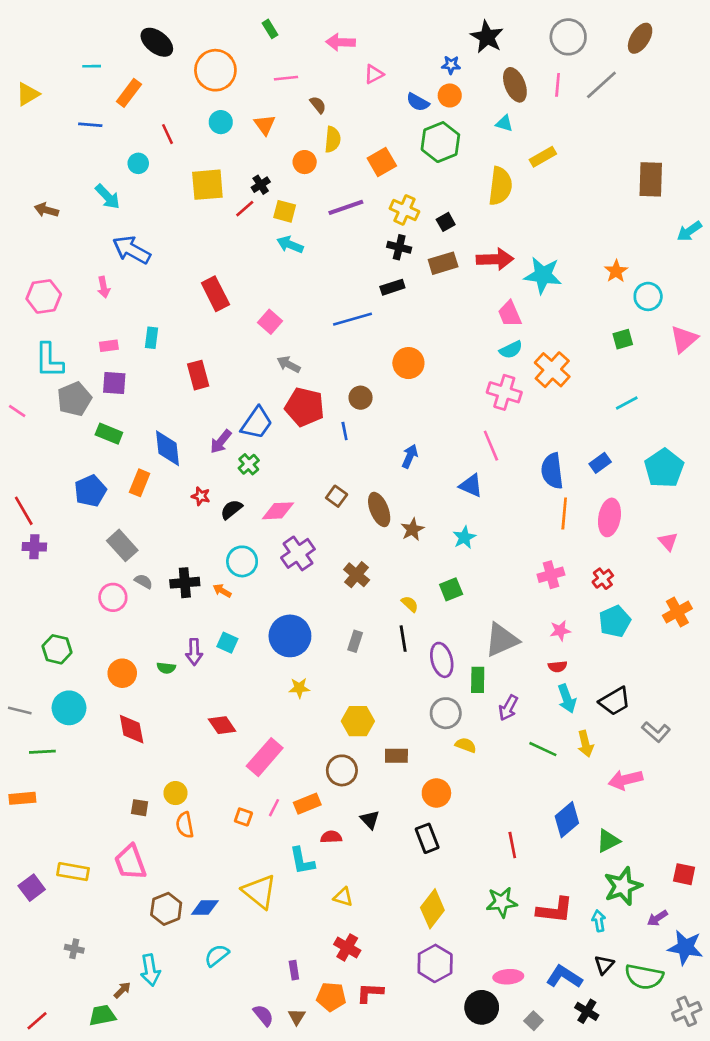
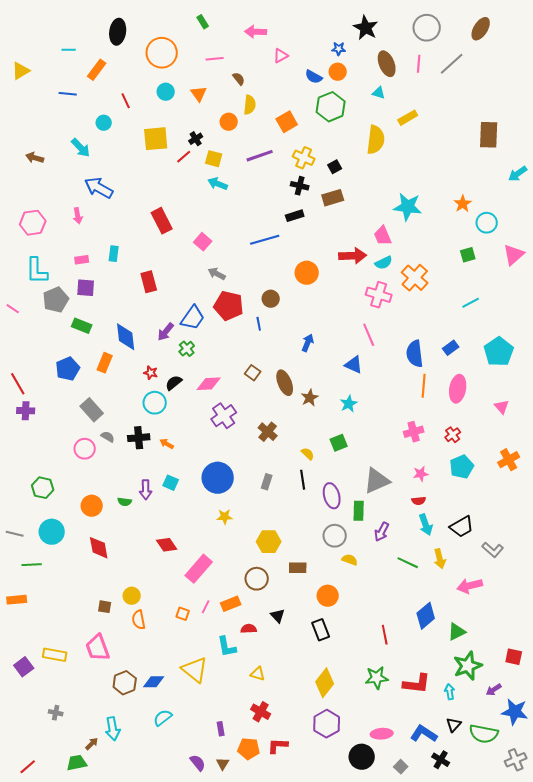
black ellipse: (157, 42) -> (118, 32), turned 60
red arrow: (495, 259) -> (353, 256), moved
cyan circle: (242, 561) -> (155, 403), moved

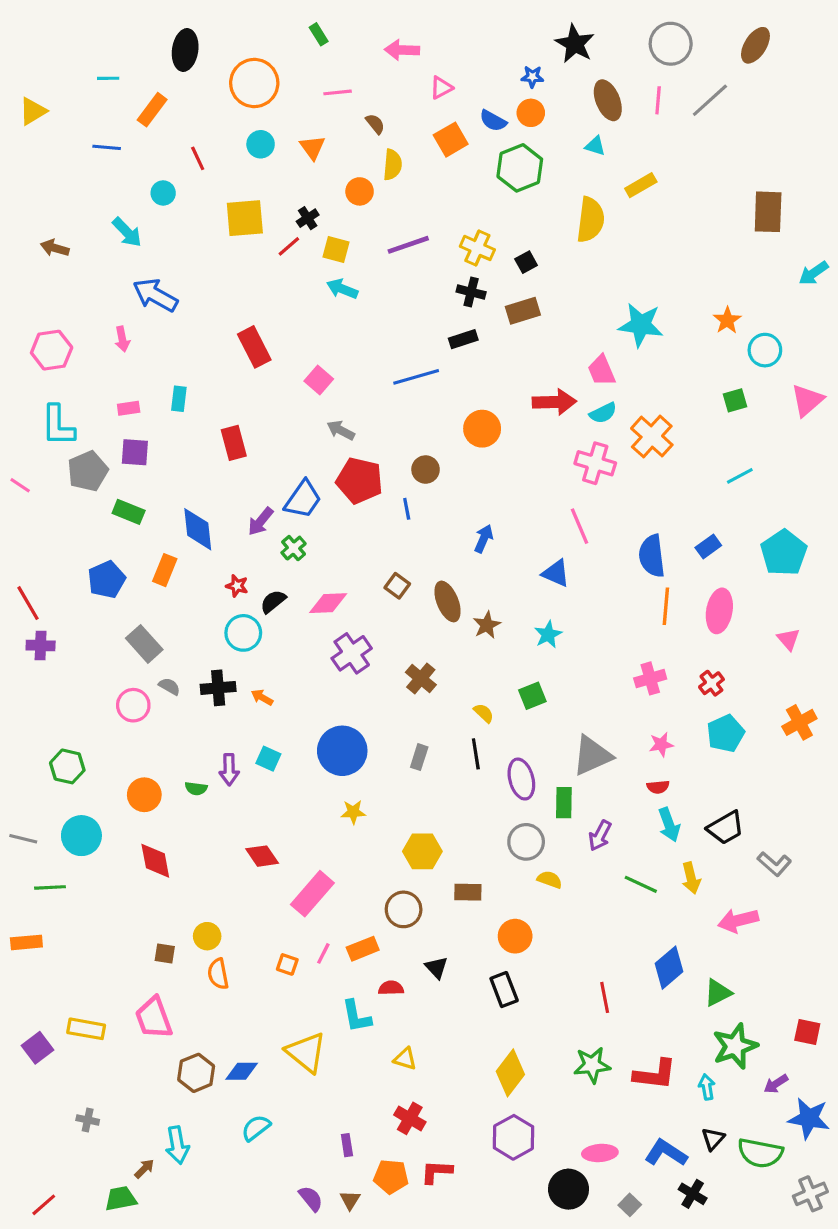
orange square: (287, 122) -> (451, 140), moved

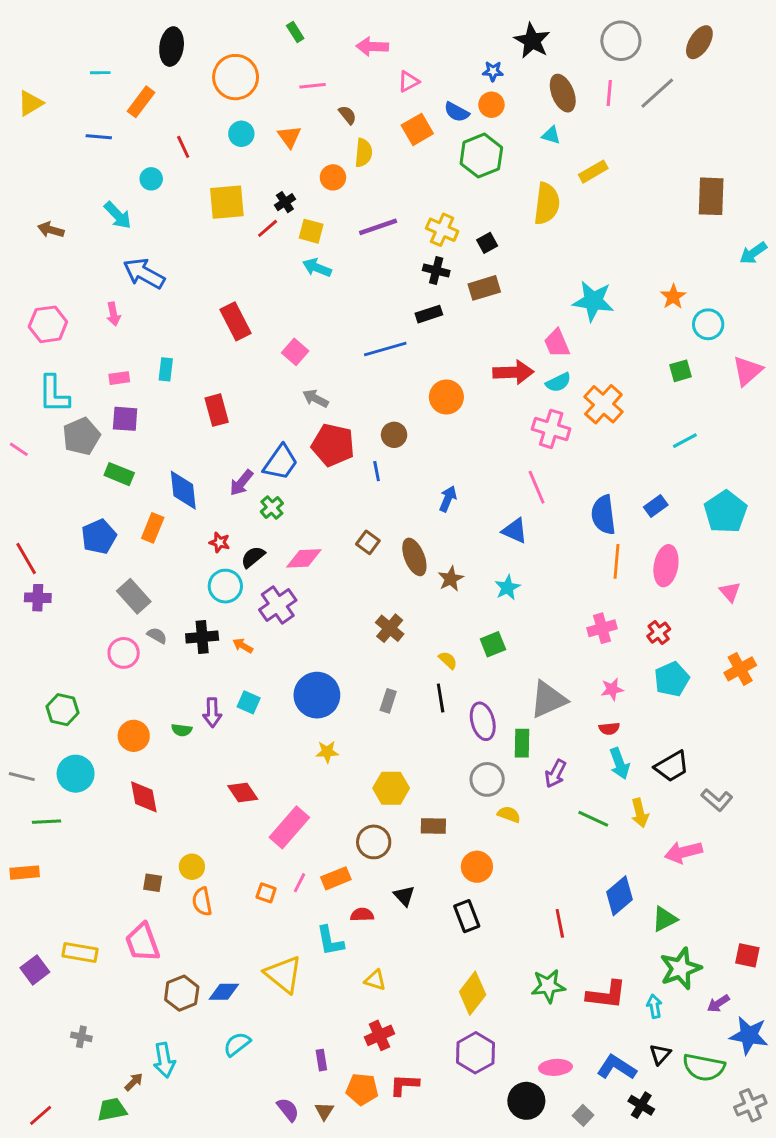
purple cross: (352, 653) -> (278, 605), moved
red cross: (410, 1118) -> (379, 1035), turned 36

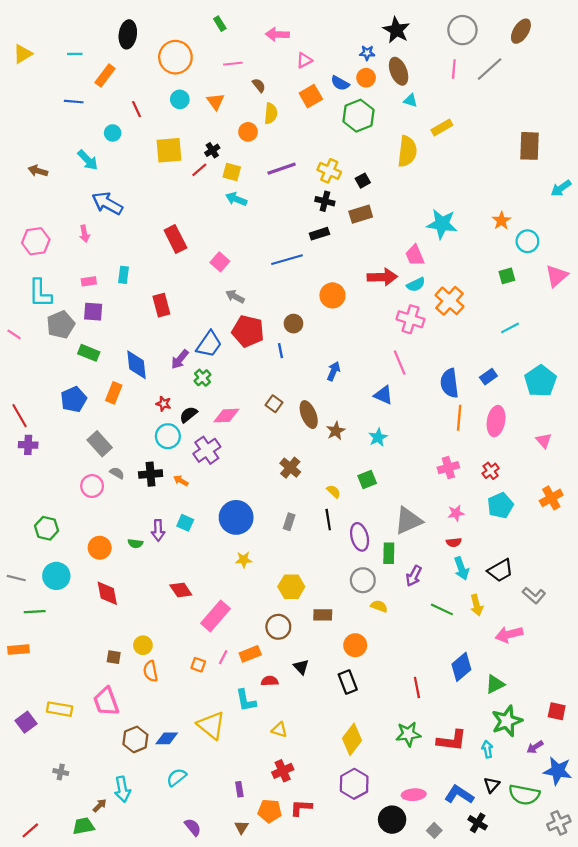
brown ellipse: (563, 93) -> (399, 71), moved
yellow triangle: (30, 103) -> (23, 54), moved
purple semicircle: (288, 1110) -> (193, 827), moved

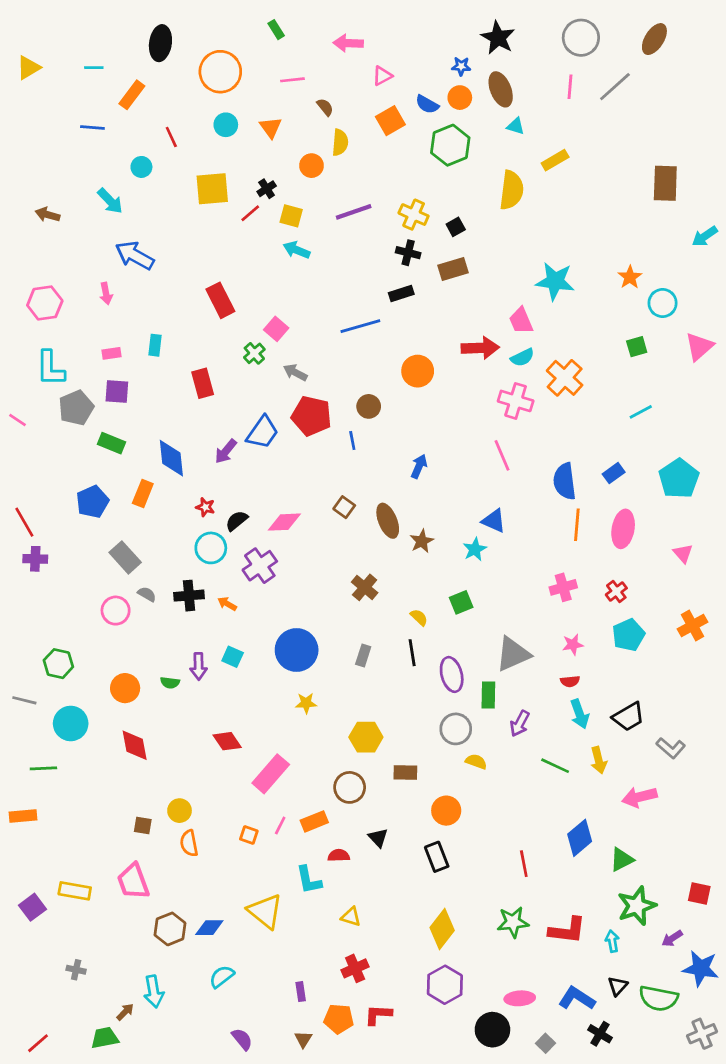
green cross: (203, 378) -> (254, 353), moved
blue triangle: (383, 395) -> (494, 521), moved
gray line: (16, 578) -> (24, 700), moved

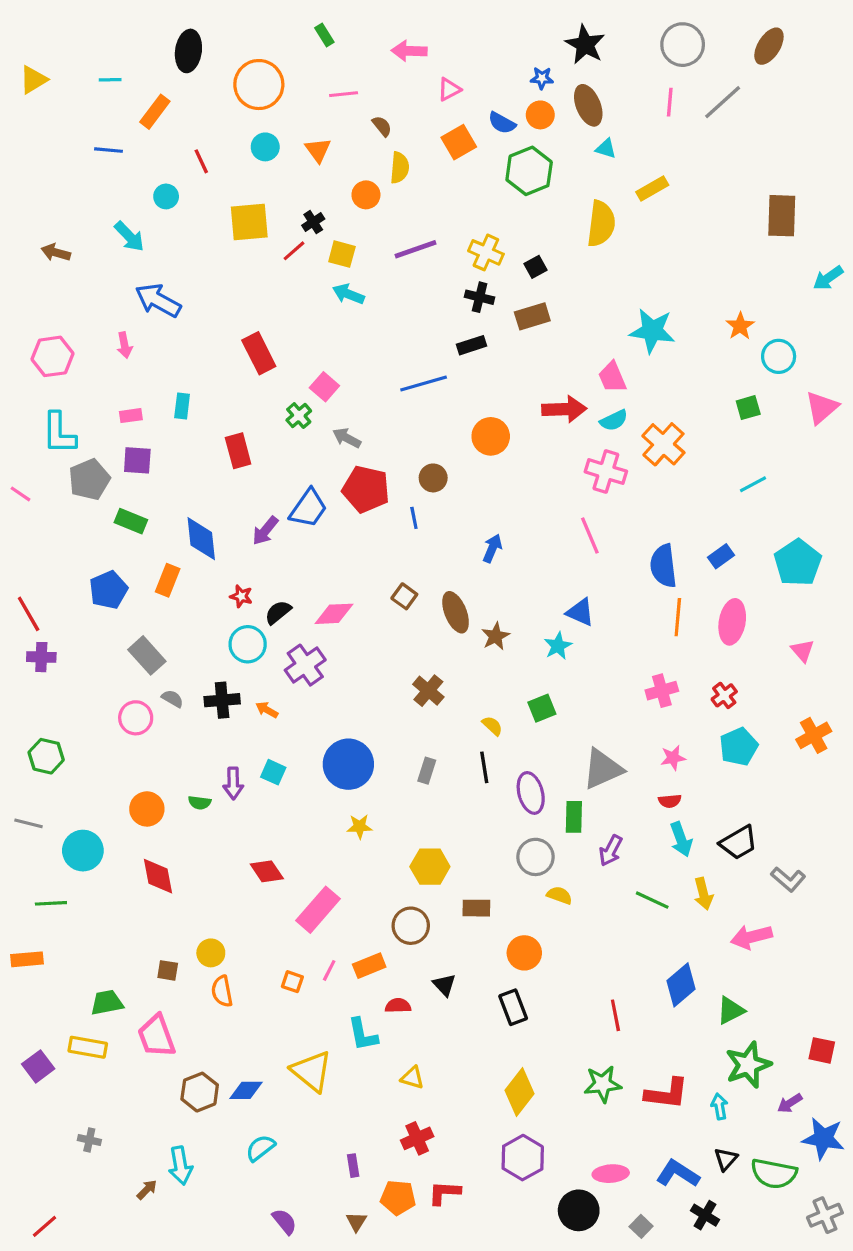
green hexagon: (58, 664) -> (46, 756), moved
green trapezoid: (105, 1038) -> (107, 1002), moved

